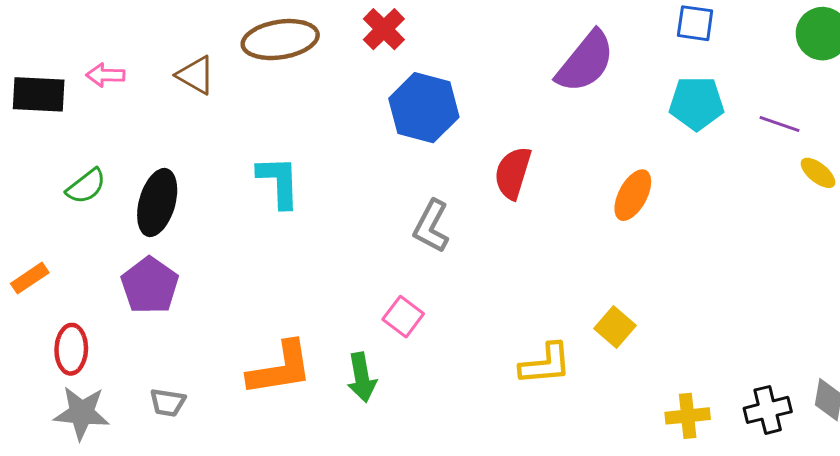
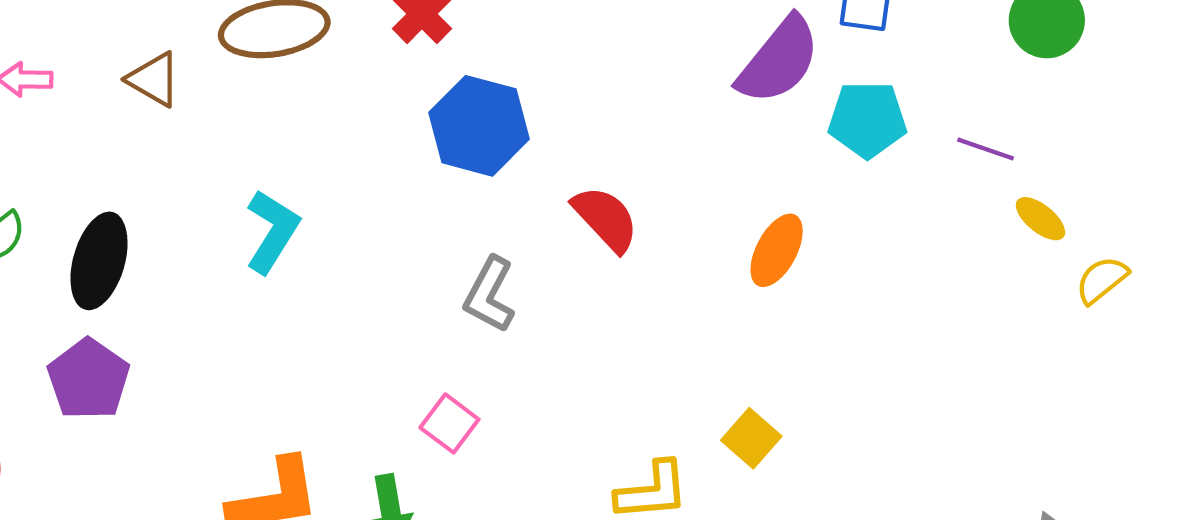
purple semicircle: (585, 62) -> (779, 60), moved
red semicircle: (513, 173) -> (606, 219), turned 120
cyan L-shape: (279, 182) -> (272, 231), turned 34

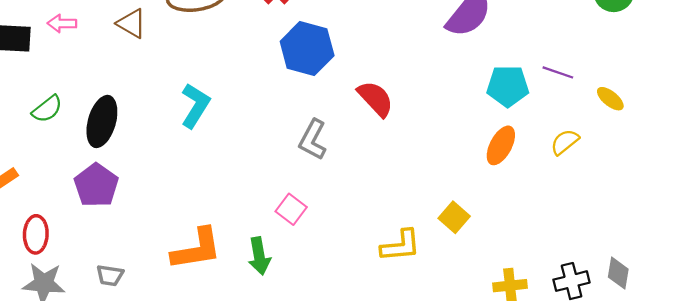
cyan pentagon: (867, 119) -> (508, 86), moved
purple line: (986, 149) -> (558, 72), moved
orange ellipse: (777, 250) -> (501, 145), moved
yellow semicircle: (1102, 280) -> (565, 142), moved

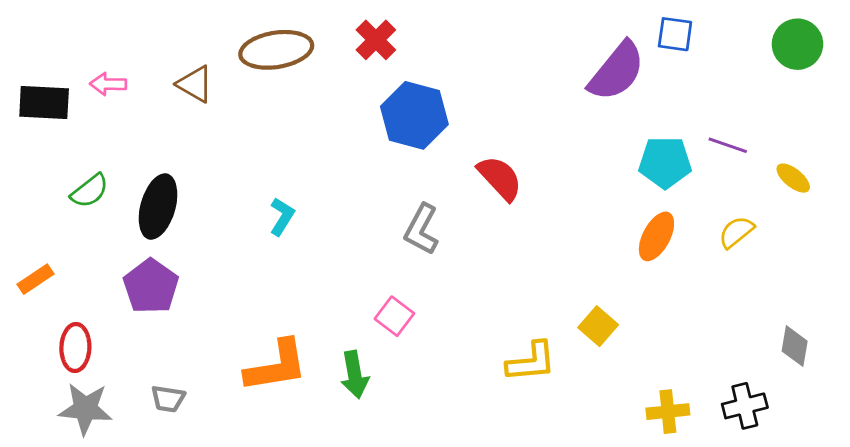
cyan L-shape: (195, 106) -> (282, 216), moved, size x0.7
gray diamond: (618, 273) -> (795, 346), moved

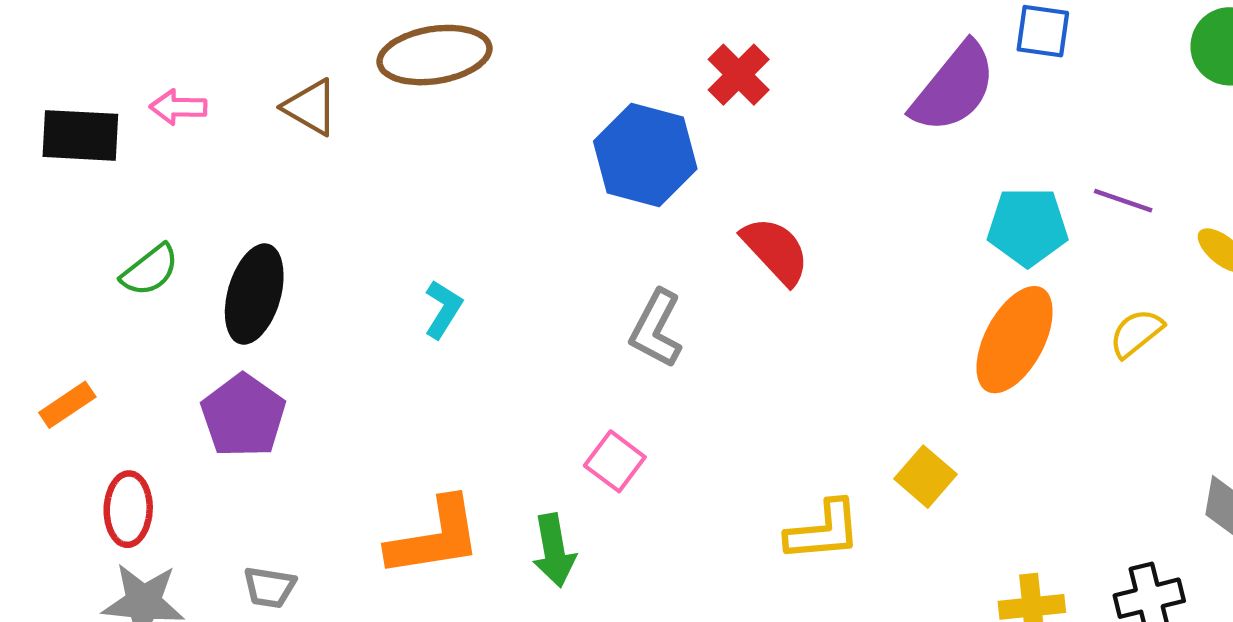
red cross: (376, 40) -> (739, 75), moved
orange ellipse: (656, 236) -> (1015, 340), size x1.4

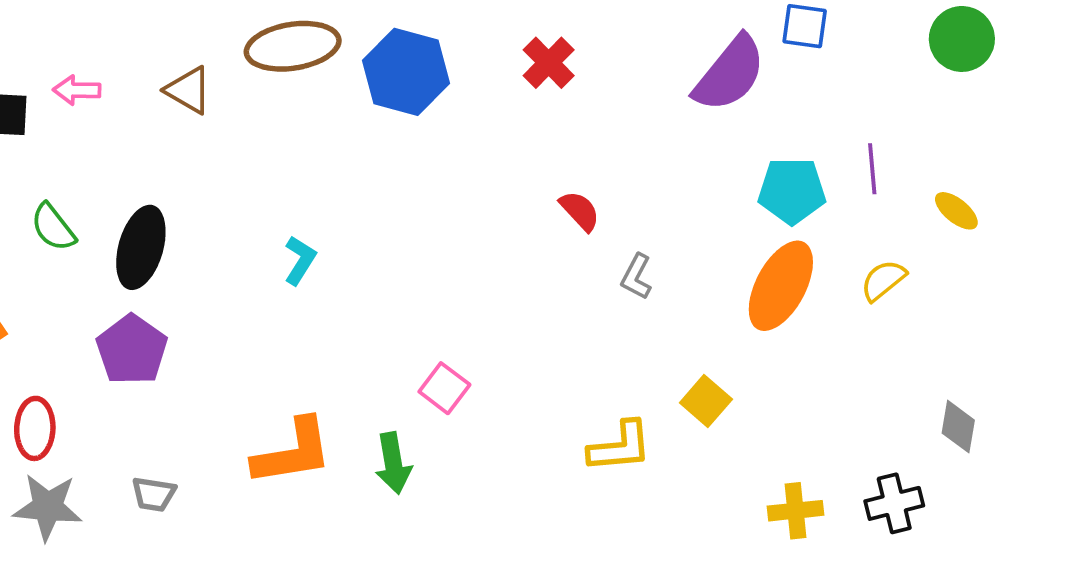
blue hexagon: (645, 155) -> (406, 72), moved
purple line: (1123, 201) -> (872, 169), turned 66
red semicircle: (776, 251) -> (580, 211), size x0.7
green semicircle: (150, 270) -> (53, 227), turned 90
gray L-shape: (656, 329) -> (636, 277), moved, size x0.7

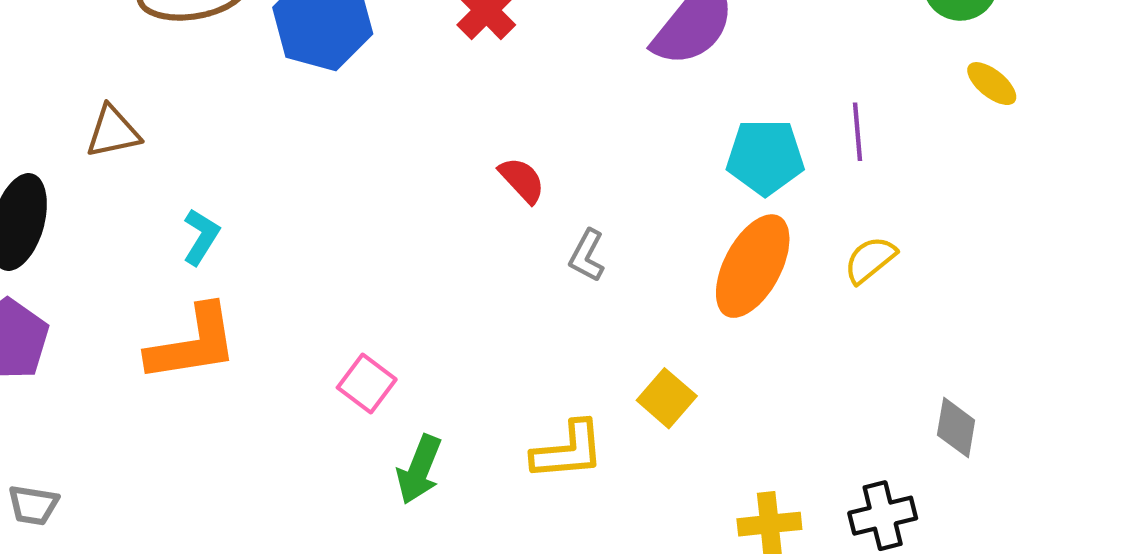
brown triangle: (188, 90) -> (113, 132), moved, turned -42
yellow ellipse: (956, 211) -> (992, 84), moved
orange L-shape: (293, 452) -> (193, 344), moved
green arrow: (393, 463) -> (419, 470), moved, turned 32

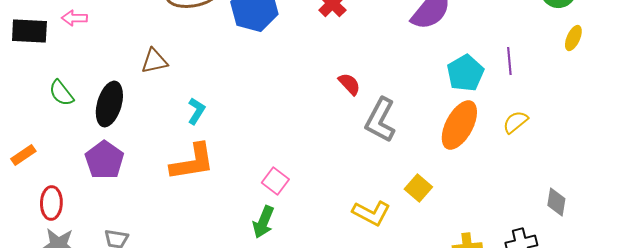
yellow ellipse: (992, 84) -> (573, 38), turned 75
cyan pentagon: (765, 157) -> (465, 73), turned -30
gray L-shape: (587, 256) -> (380, 120), size x1.8
yellow L-shape: (568, 451) -> (371, 213), turned 33
green arrow: (419, 470) -> (263, 222), moved

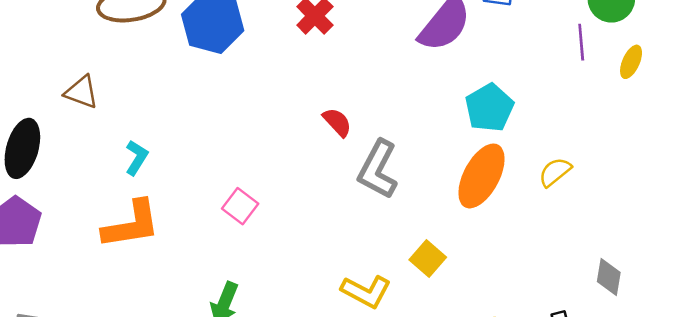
brown triangle: (154, 61) -> (81, 92), turned 32
purple line: (509, 61) -> (581, 42), moved
pink square: (275, 181) -> (240, 206), moved

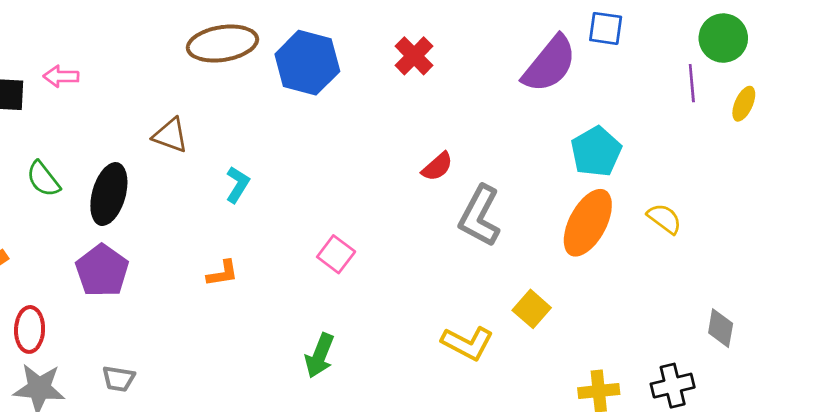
red semicircle: (337, 122) -> (437, 167), turned 92
cyan L-shape: (137, 158) -> (238, 184), moved
yellow semicircle: (555, 172) -> (664, 219), turned 76
orange L-shape: (131, 225) -> (222, 273), size x0.5

